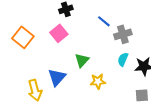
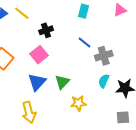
blue triangle: (57, 77) -> (37, 82), moved
yellow arrow: (35, 90) -> (29, 112), moved

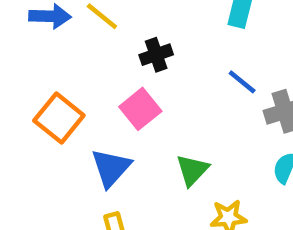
blue triangle: (37, 82) -> (111, 168), moved

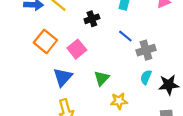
black cross: (156, 55) -> (92, 19), moved
orange square: (59, 118) -> (45, 41), moved

